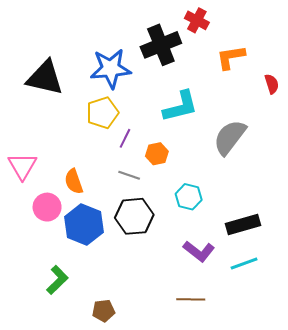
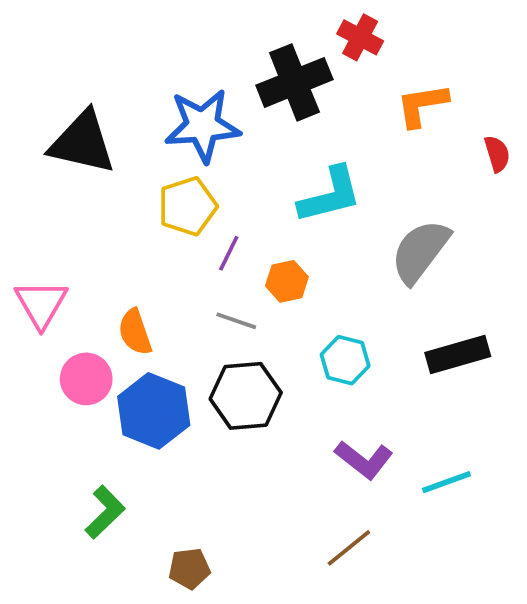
black rectangle: (243, 225) -> (458, 355), moved
brown line: (191, 299) -> (349, 548), turned -40

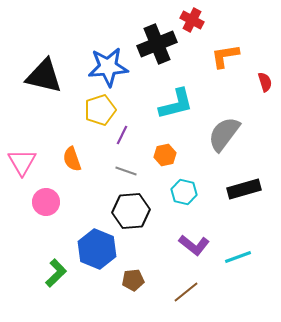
orange hexagon: (287, 281) -> (165, 155), moved
orange semicircle: (135, 332) -> (72, 159), moved
blue hexagon: (154, 411) -> (97, 249), moved
brown pentagon: (189, 568) -> (133, 280), moved

